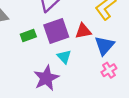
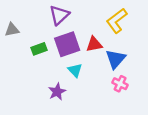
pink cross: (109, 70) -> (120, 84), turned -32
purple star: (46, 78) -> (57, 92), size x0.7

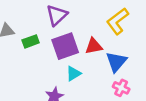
green rectangle: (39, 49) -> (31, 41), moved
cyan triangle: (75, 70) -> (73, 74), turned 42

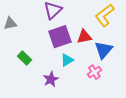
green rectangle: (31, 41) -> (24, 58), moved, turned 64
pink cross: (121, 88) -> (94, 72), moved, turned 32

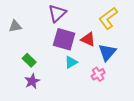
purple square: (60, 37) -> (64, 39), turned 35
red triangle: (84, 37) -> (88, 39), turned 35
purple star: (51, 79) -> (32, 81), moved

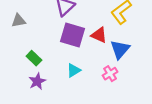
cyan triangle: (71, 62) -> (74, 70), moved

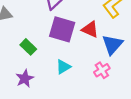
green rectangle: (34, 58) -> (28, 47), moved

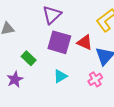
purple star: (25, 78) -> (15, 79), moved

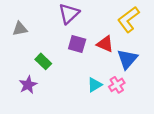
purple square: (59, 42) -> (77, 44), size x0.7
cyan triangle: (60, 76) -> (95, 85), moved

